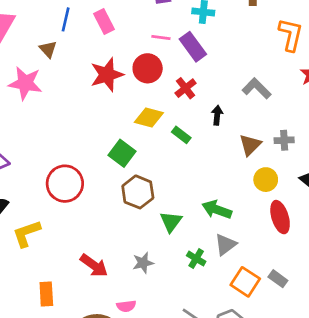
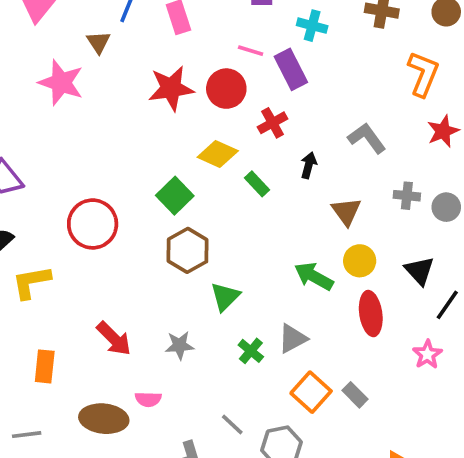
gray cross: (284, 140) -> (407, 196), moved
brown triangle: (250, 145) -> (346, 212), turned -30
green arrow: (217, 210) -> (314, 276), moved

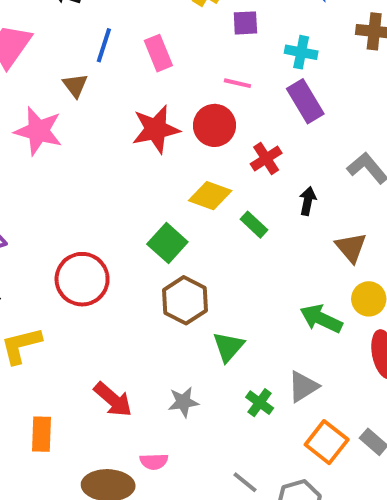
purple rectangle: (291, 69) -> (305, 101), moved

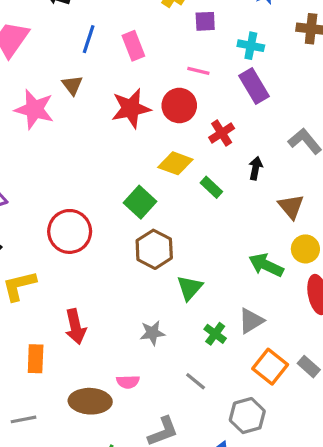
brown triangle: (75, 85) -> (72, 85), moved
red arrow: (113, 399) -> (75, 327), moved, turned 36
gray line: (245, 482) -> (196, 381), moved

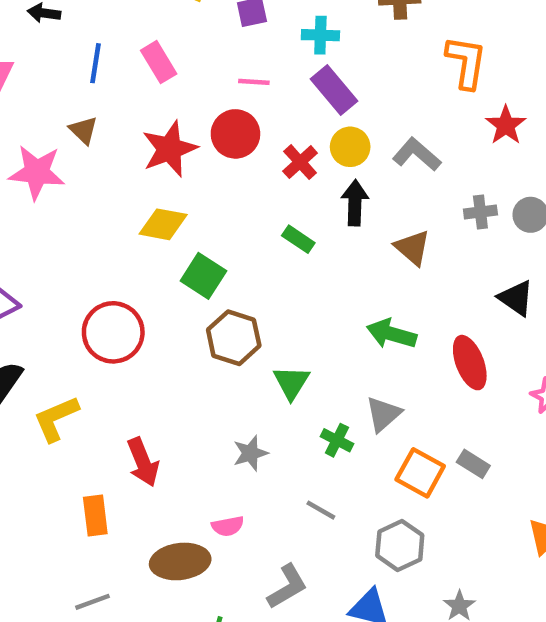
yellow diamond: (175, 163) -> (163, 224), moved
black arrow: (256, 168) -> (355, 203), size x1.4
yellow circle: (305, 249) -> (350, 147), moved

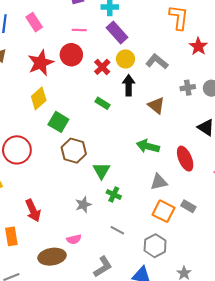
yellow diamond: (163, 224) -> (39, 98), turned -50
gray triangle: (383, 414) -> (159, 182), moved, turned 30
green cross: (337, 440) -> (114, 194), moved

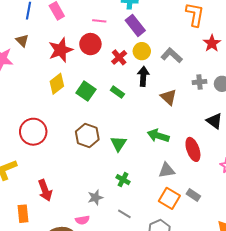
green square: (58, 122) -> (86, 91), moved
green triangle: (101, 171) -> (118, 144), moved
gray star: (83, 205) -> (95, 197), moved

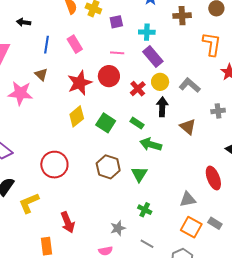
green arrow: (158, 136) -> (151, 144), moved

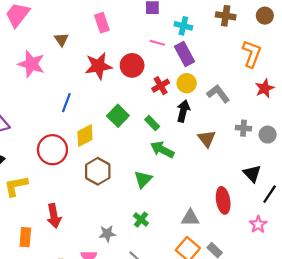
blue line: (47, 45) -> (66, 103), moved
pink line: (117, 53) -> (157, 43), moved
brown triangle: (41, 74) -> (61, 40), moved
yellow diamond: (77, 116) -> (85, 136), moved
brown hexagon: (108, 167) -> (98, 171), moved

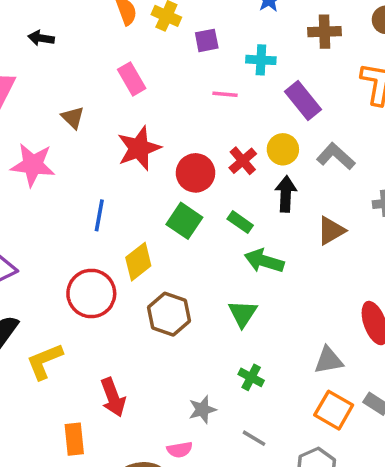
purple rectangle: (184, 54) -> (303, 100), moved
red circle: (132, 65) -> (195, 173), moved
brown triangle: (207, 139) -> (331, 231), turned 48

